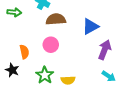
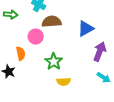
pink circle: (51, 45) -> (36, 37), moved
green star: (45, 75) -> (54, 62), moved

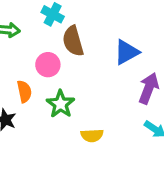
brown semicircle: (52, 22) -> (73, 41), turned -102
green star: (54, 62) -> (61, 104), moved

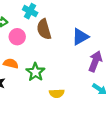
pink circle: (48, 65) -> (17, 37), moved
orange semicircle: (24, 91) -> (11, 63), turned -64

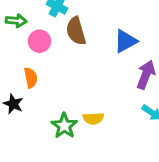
orange semicircle: (11, 63) -> (31, 78), turned 64
green star: (35, 72) -> (64, 126), moved

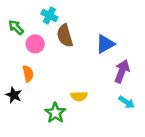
green arrow: (16, 21) -> (16, 27), turned -140
yellow semicircle: (93, 118) -> (79, 96), moved

